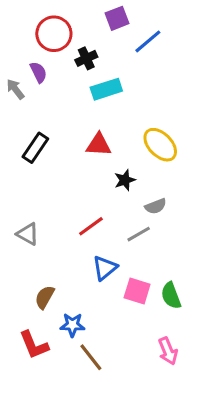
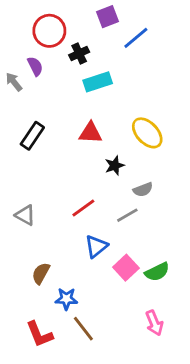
pink square: (137, 291) -> (126, 268), turned 30
green semicircle: (171, 296) -> (157, 272), turned -95
red L-shape: (34, 345) -> (39, 334), moved

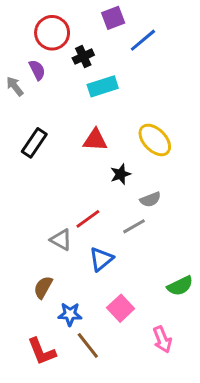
gray triangle: (25, 215) -> (61, 240), moved
pink square: (126, 268) -> (121, 308), moved
green semicircle: (157, 272) -> (180, 286), moved

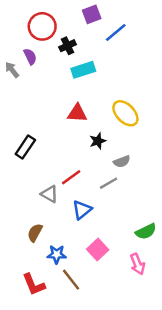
black rectangle: (34, 143) -> (25, 147), moved
pink arrow: (162, 339) -> (137, 264), moved

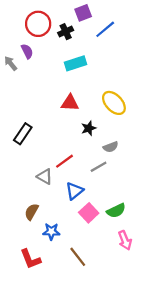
black cross: (68, 46) -> (66, 32), moved
green semicircle: (146, 231) -> (116, 211), moved
pink square: (98, 250) -> (89, 213), moved
brown line: (71, 280) -> (78, 257), moved

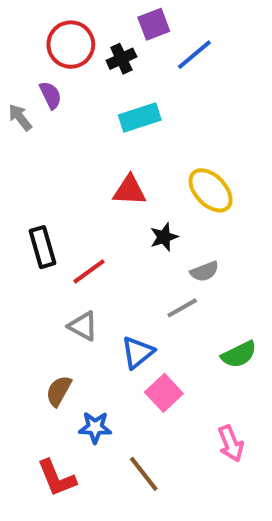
black rectangle: (23, 134) -> (42, 247), turned -50
red line: (64, 161) -> (89, 271), moved
green semicircle: (116, 211) -> (239, 354), moved

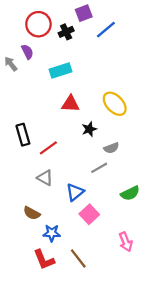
cyan rectangle: (140, 117) -> (61, 71), moved
brown semicircle: (59, 391) -> (32, 213), turned -91
red L-shape: (57, 478) -> (44, 260), moved

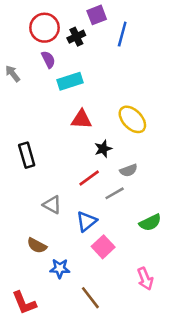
blue line: (106, 30) -> (122, 34), turned -35
purple semicircle: (27, 52) -> (48, 60), moved
red line: (48, 148) -> (89, 178), moved
red L-shape: (44, 260) -> (24, 303), moved

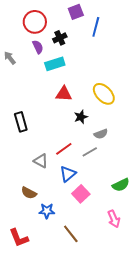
black cross: (76, 37) -> (60, 38), moved
red line: (89, 178) -> (64, 149), moved
green semicircle: (150, 223) -> (121, 185), moved

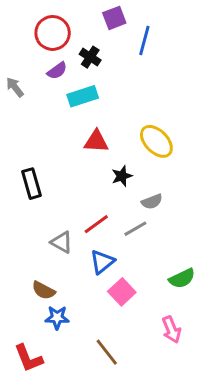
black cross: (60, 38) -> (90, 57), turned -32
purple semicircle: (38, 47) -> (57, 71), turned 80
blue star: (47, 211) -> (57, 318), moved

